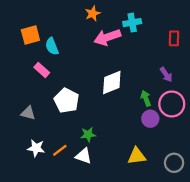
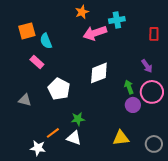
white star: (36, 148) -> (38, 148), moved

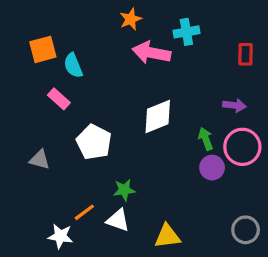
pink arrow: (95, 33) -> (151, 53), turned 30
purple arrow: (147, 66) -> (234, 105), turned -48
yellow triangle: (121, 138) -> (167, 236), moved

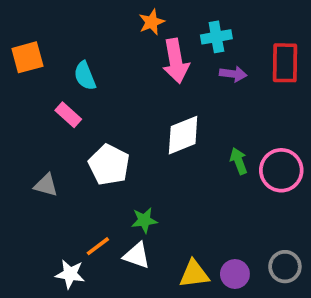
orange square: (43, 49) -> (27, 57), moved
pink arrow: (151, 53) -> (176, 61), turned -111
red rectangle: (246, 54) -> (285, 63), size x1.5
purple arrow: (234, 105) -> (233, 74), moved
purple circle: (212, 168) -> (235, 274), moved

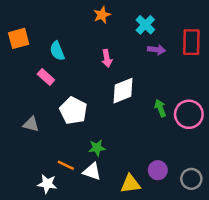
cyan cross: (216, 37) -> (145, 25), turned -36
pink arrow: (176, 61) -> (107, 58), moved, size x0.6
orange line: (98, 246) -> (66, 165), turned 63
purple circle: (235, 274) -> (158, 170), moved

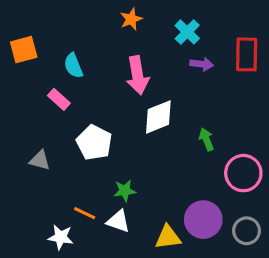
pink arrow: (107, 58) -> (138, 75), size x1.6
pink circle: (189, 114) -> (243, 173), moved
purple circle: (158, 170) -> (203, 220), size x1.5

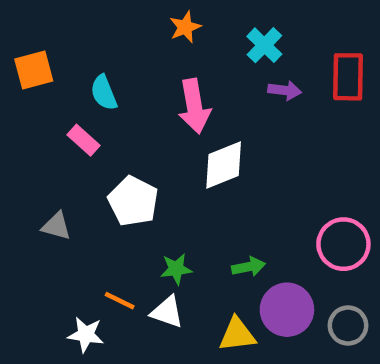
green arrow: (206, 139) -> (249, 267), moved, turned 100

